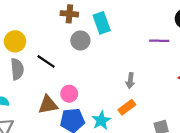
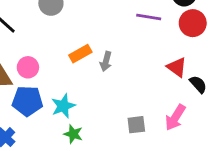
orange rectangle: (127, 107) -> (80, 54), moved

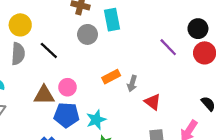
purple line: (149, 17) -> (168, 47), turned 36
red triangle: (177, 67) -> (153, 102), moved

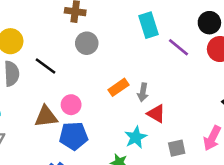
cyan rectangle: (112, 20) -> (148, 25), moved
red triangle: (153, 102) -> (156, 114), moved
cyan star: (96, 120) -> (136, 137), moved

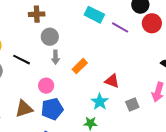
cyan rectangle: (148, 25) -> (94, 15), turned -36
gray arrow: (143, 92) -> (55, 57), moved
brown triangle: (46, 117) -> (24, 109), moved

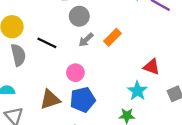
gray arrow: (55, 57) -> (86, 40), turned 48
orange rectangle: (80, 66) -> (112, 37), moved

